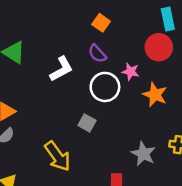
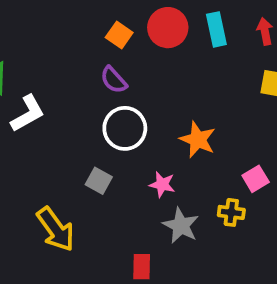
red circle: (159, 47) -> (168, 28), moved
white L-shape: (61, 69) -> (28, 113), moved
pink star: (131, 72) -> (162, 184), moved

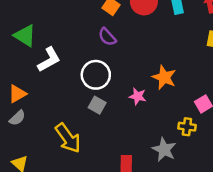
white circle: (125, 128) -> (96, 75), moved
pink star: (162, 184) -> (138, 96), moved
gray star: (181, 226) -> (164, 150), moved

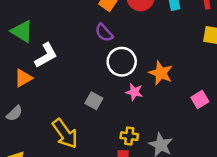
white circle: (96, 75) -> (122, 62), moved
orange triangle: (17, 94) -> (23, 78), moved
yellow cross: (187, 127) -> (129, 136), moved

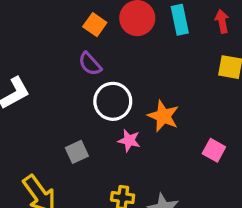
pink square: (200, 100) -> (214, 150), turned -30
gray square: (94, 101) -> (77, 152), turned 36

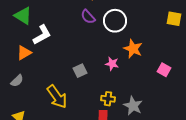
white circle: (113, 101) -> (115, 21), moved

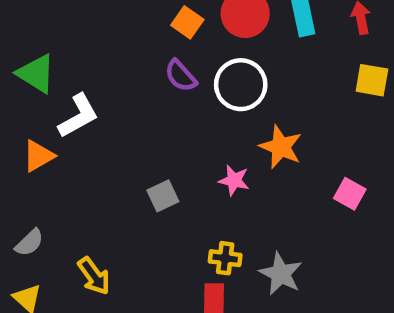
gray semicircle: (17, 81) -> (29, 243), moved
yellow arrow: (57, 97) -> (94, 276), moved, size x0.7

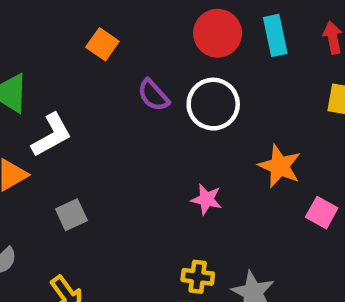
orange square: (187, 22) -> (102, 44), moved
orange star: (281, 147) -> (280, 166), moved
gray square: (163, 196) -> (71, 215), moved

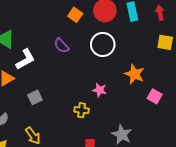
orange square: (102, 44) -> (75, 15), moved
purple semicircle: (153, 95) -> (61, 46), moved
yellow cross: (198, 277) -> (82, 110), moved

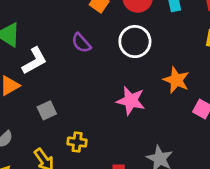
pink star: (100, 90) -> (131, 101), size x1.5
yellow cross: (82, 110) -> (77, 142), moved

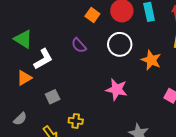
orange star: (176, 80) -> (151, 60), moved

